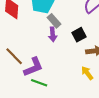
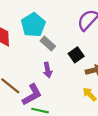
purple arrow: (53, 34) -> (48, 70), moved

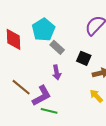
black square: (76, 55) -> (84, 58), turned -32

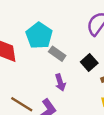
black square: (84, 58) -> (89, 63), turned 32

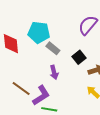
cyan pentagon: (39, 36) -> (39, 32), turned -30

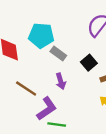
brown line: (21, 89) -> (26, 89), moved

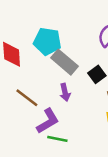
gray rectangle: (58, 53) -> (64, 62), size x1.5

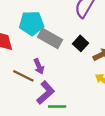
purple arrow: (65, 92) -> (39, 66), moved

